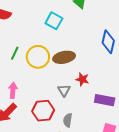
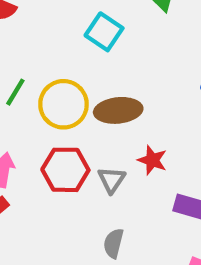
red hexagon: (43, 111) -> (65, 170), moved

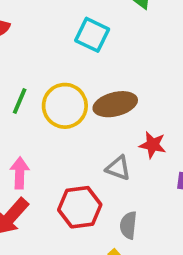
red hexagon: (65, 170) -> (80, 207), moved
gray triangle: (112, 180) -> (118, 168), turned -36

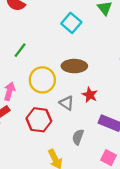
yellow circle: (65, 106) -> (42, 80), moved
gray semicircle: (128, 225) -> (78, 137), moved

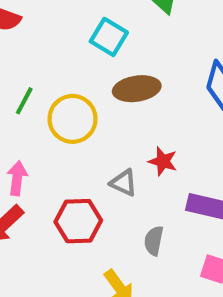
brown ellipse: (74, 66) -> (137, 89), moved
yellow circle: (42, 80) -> (73, 119), moved

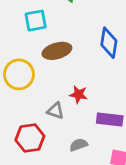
cyan square: (109, 37) -> (36, 21), turned -35
gray semicircle: (154, 241) -> (79, 145), turned 66

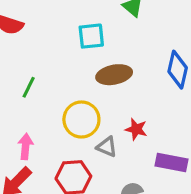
yellow circle: (19, 74) -> (81, 119), moved

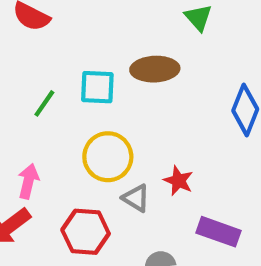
cyan square: (91, 36) -> (97, 87), moved
brown ellipse: (114, 75) -> (155, 69), moved

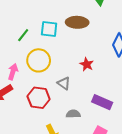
yellow circle: (108, 157) -> (39, 60), moved
red star: (178, 181) -> (87, 64), moved

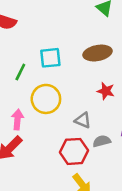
brown ellipse: (77, 22) -> (98, 53), moved
red hexagon: (39, 98) -> (74, 151), moved
gray semicircle: (73, 114) -> (102, 141), moved

